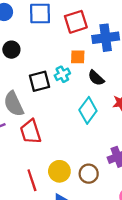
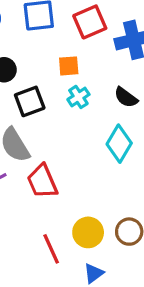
orange square: (78, 57) -> (69, 66), moved
black square: (39, 81) -> (30, 101), moved

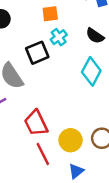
black square: (30, 101) -> (37, 53), moved
red trapezoid: (42, 181) -> (36, 123), moved

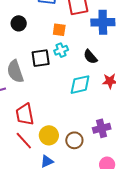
cyan diamond: (91, 71) -> (80, 85), turned 35
red line: (43, 154) -> (24, 141), turned -30

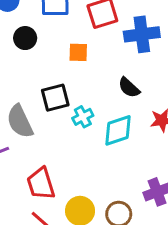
black circle: (19, 23) -> (25, 38), moved
cyan cross: (61, 50) -> (83, 117), moved

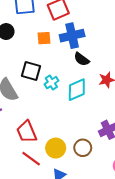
blue cross: (142, 34) -> (72, 36), moved
black square: (55, 98) -> (31, 71), turned 36

